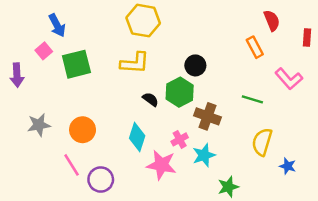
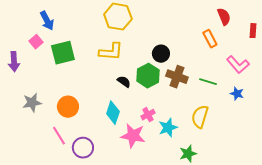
brown cross: (208, 116) -> (177, 77), moved
yellow semicircle: (262, 142) -> (200, 117), moved
blue star: (288, 166) -> (237, 94), moved

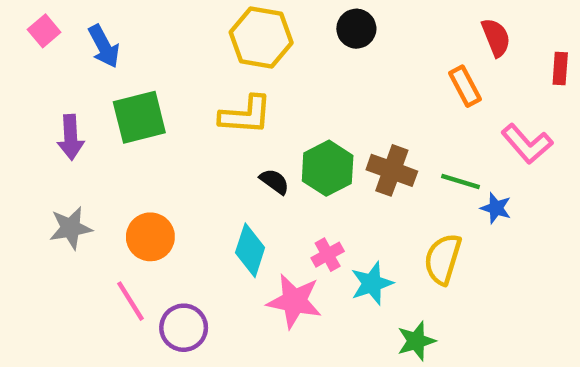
pink square: (36, 42) -> (44, 31), moved
black circle: (161, 54) -> (356, 29), moved
purple arrow: (14, 62) -> (71, 137), moved
blue star: (237, 94) -> (496, 208), moved

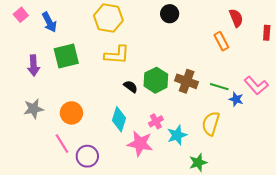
yellow hexagon: (261, 37) -> (108, 18), moved
pink L-shape: (527, 144) -> (256, 85), moved

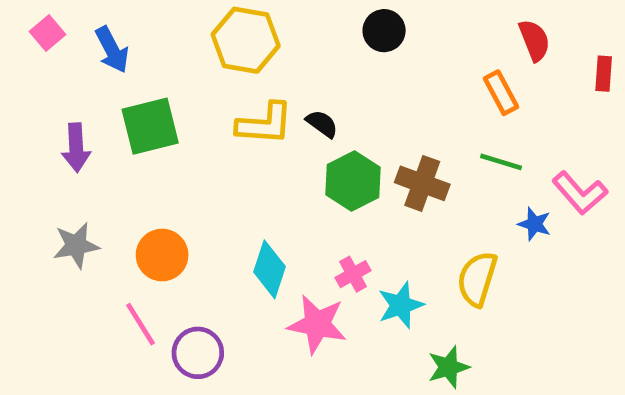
black semicircle: (131, 87) -> (322, 124), moved
green line: (219, 87) -> (501, 162), moved

